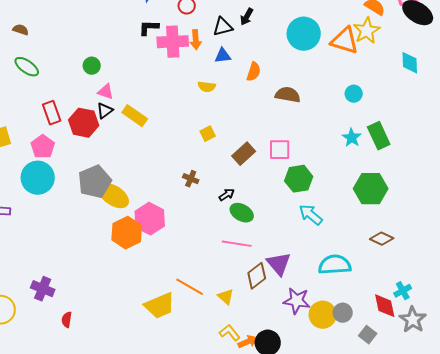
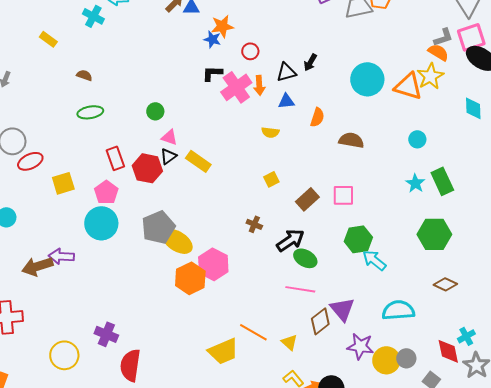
pink cross: (173, 42) -> (236, 87), turned -32
green ellipse: (27, 67) -> (90, 112), turned -45
green hexagon: (299, 179) -> (358, 239), moved
black arrow: (227, 195) -> (290, 240), size x1.8
red semicircle: (67, 320) -> (130, 365), size x2.0

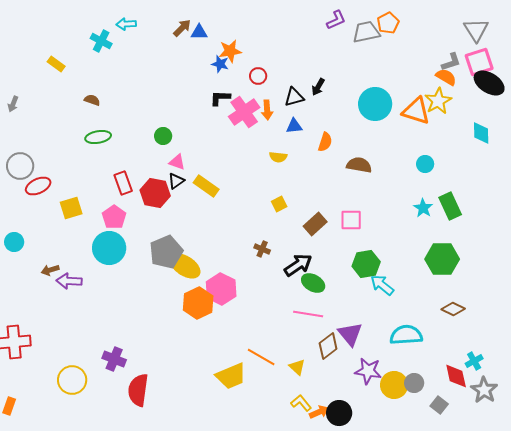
brown arrow: (37, 266) -> (50, 270), moved, size x0.6

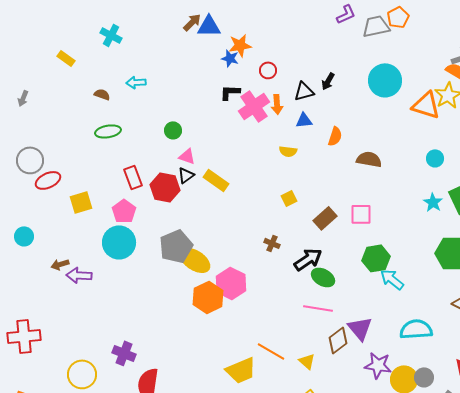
cyan arrow: (126, 24) -> (136, 82), moved
blue triangle: (199, 32) -> (209, 26), size x1.4
cyan circle: (375, 104) -> (385, 80), moved

